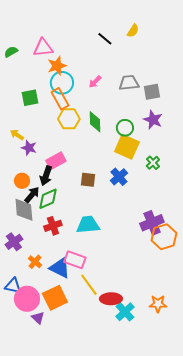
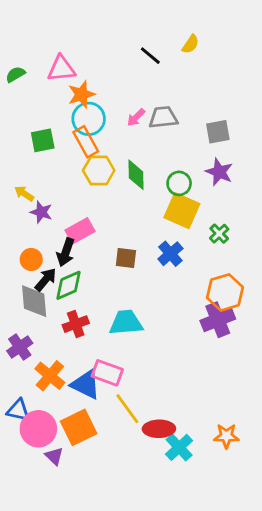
gray trapezoid: (129, 83) -> (163, 117), moved
orange hexagon: (164, 237) -> (225, 292), moved
orange cross: (35, 262) -> (50, 376), size x1.5

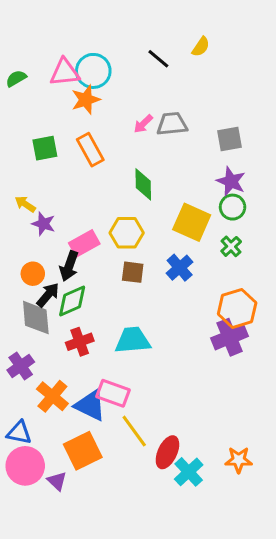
cyan circle: (89, 119) -> (93, 71), moved
yellow hexagon: (99, 170) -> (127, 233), moved
green circle: (179, 183) -> (233, 207), moved
pink circle: (38, 429) -> (25, 466), moved
red ellipse: (159, 429) -> (167, 452), turned -64

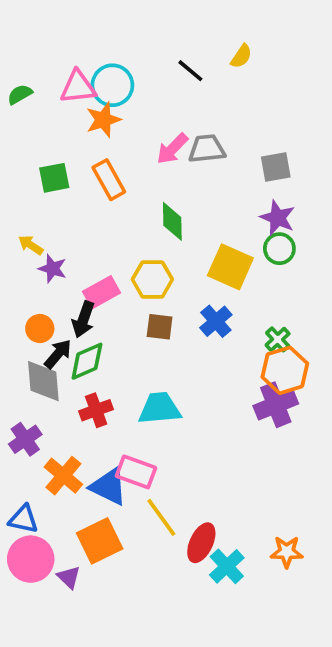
pink arrow: (143, 124) -> (172, 149), size x1.4
green cross: (231, 246) -> (278, 339), moved

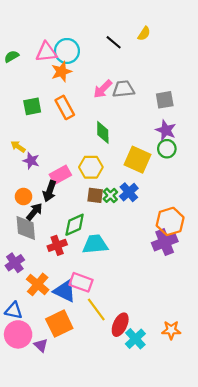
green cross: (278, 339) -> (110, 195), moved
green diamond: (87, 361) -> (75, 225), moved

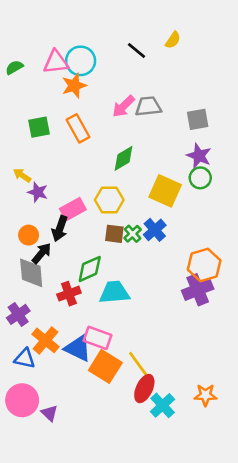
green diamond: (103, 132) -> (124, 158), turned 60
yellow line: (96, 309) -> (139, 365), moved
blue triangle: (14, 311) -> (25, 359), moved
orange square: (59, 324) -> (105, 366), moved, turned -32

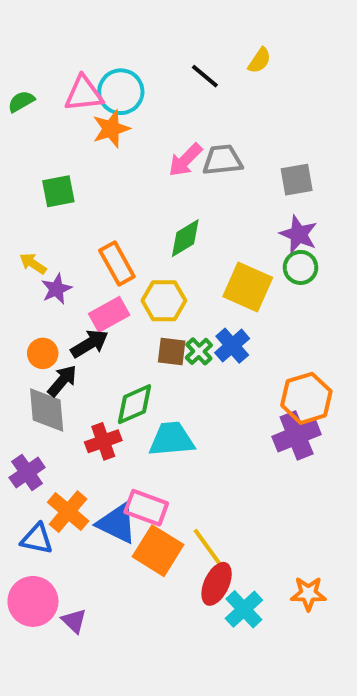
orange rectangle: (78, 128) -> (117, 264), moved
purple star: (38, 192) -> (56, 289), turned 30
black arrow: (60, 229) -> (90, 344), turned -140

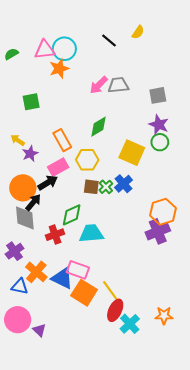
orange circle: (43, 353) -> (23, 188), size x1.6

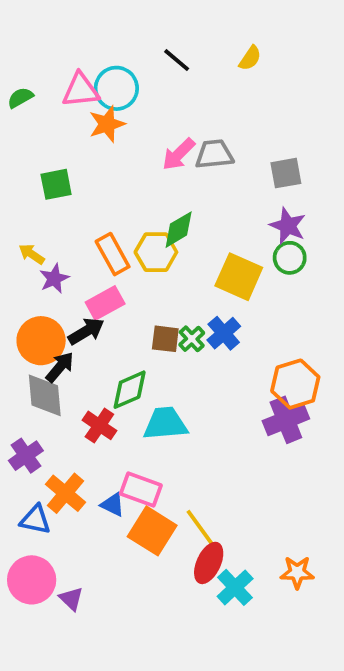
black line: (109, 40) -> (177, 60), moved
yellow hexagon: (87, 160) -> (156, 252), moved
red cross: (55, 235) -> (99, 425), turned -36
blue triangle: (62, 278) -> (113, 505), size x0.6

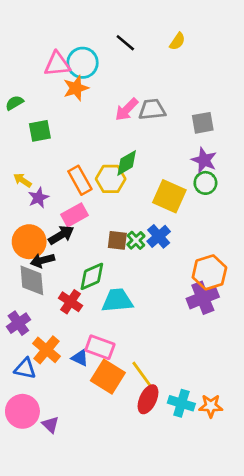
green semicircle: (20, 98) -> (14, 103), moved
black arrow: (60, 367) -> (42, 260), turned -145
cyan cross: (235, 587) -> (181, 403), moved, turned -30

